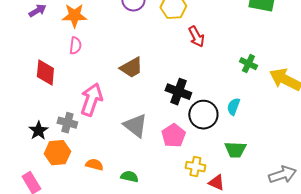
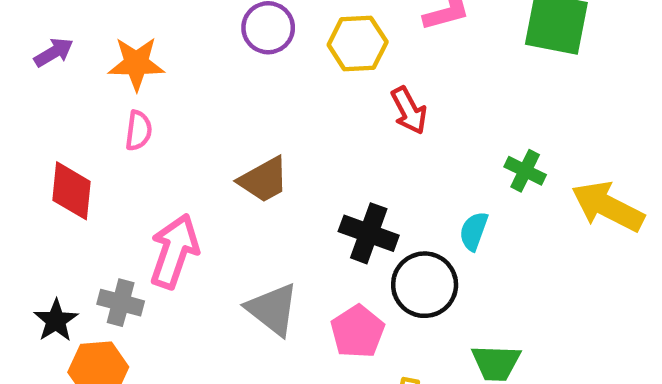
cyan semicircle: (233, 107) -> (474, 231), moved

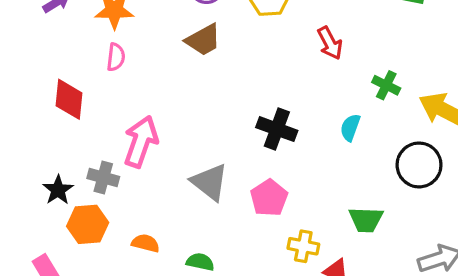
red arrow: (409, 110) -> (330, 43), moved
brown trapezoid: (264, 180) -> (203, 40), moved
black circle: (425, 285) -> (419, 165), moved

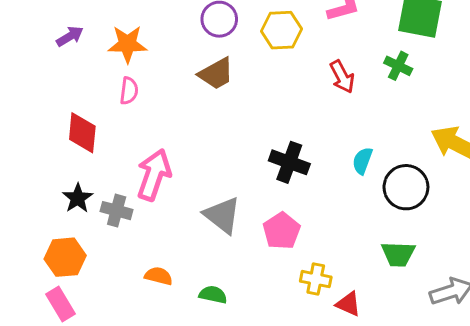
green cross: (386, 85) -> (398, 66), moved
black circle: (419, 165) -> (406, 187), moved
black star: (58, 190) -> (78, 198), moved
green trapezoid: (366, 220) -> (398, 254), moved
orange hexagon: (88, 224) -> (65, 257), moved

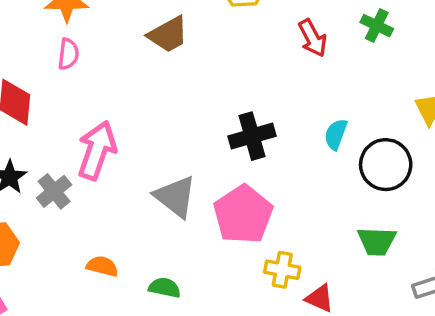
black cross: (289, 162) -> (252, 136), turned -36
gray cross: (117, 211) -> (54, 191), turned 36
pink pentagon: (281, 231) -> (243, 215), size x1.4

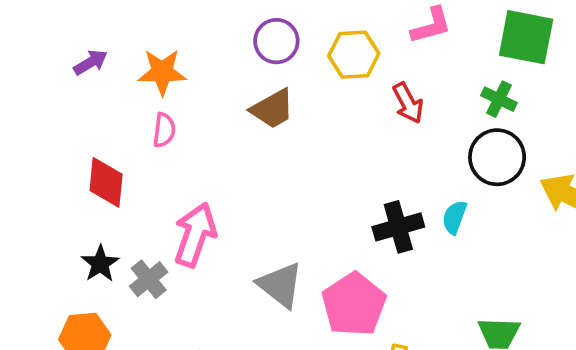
red arrow: (313, 38) -> (408, 103), moved
black cross: (252, 136) -> (398, 227), moved
black circle: (386, 165) -> (497, 157), moved

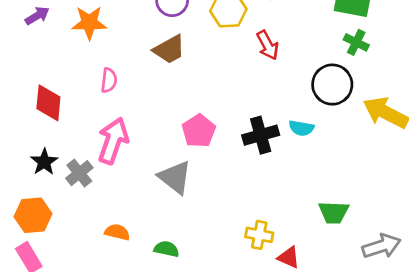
green cross: (499, 99) -> (356, 42), moved
pink semicircle: (164, 130) -> (109, 80), moved
cyan semicircle: (454, 217) -> (301, 128), turned -100
pink pentagon: (354, 304) -> (199, 131), moved, size x0.7

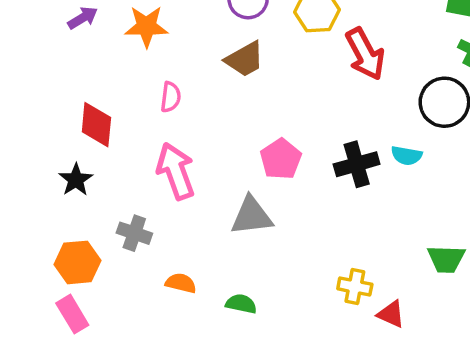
red arrow: (268, 45) -> (365, 54), size x1.4
pink arrow: (113, 141) -> (176, 171), turned -39
black star: (44, 162) -> (76, 180), moved
gray cross: (79, 173) -> (134, 233), moved, turned -32
gray triangle: (175, 177) -> (252, 216), turned -45

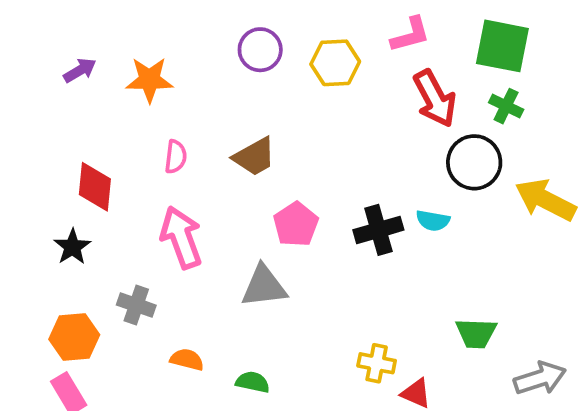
red arrow: (365, 54) -> (435, 99), moved
brown trapezoid: (245, 59) -> (255, 157), moved

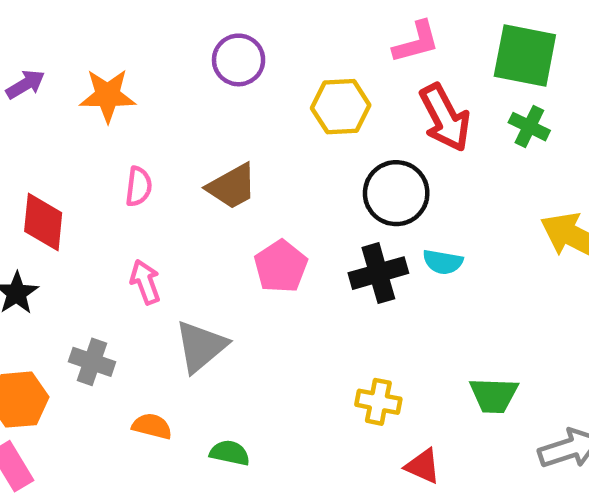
yellow hexagon: (335, 63) -> (341, 107), moved
black circle: (474, 162) -> (396, 193), moved
pink arrow: (181, 237) -> (145, 282), size x0.6
gray triangle: (264, 286) -> (201, 346), moved, turned -33
yellow cross: (377, 363) -> (378, 402), moved

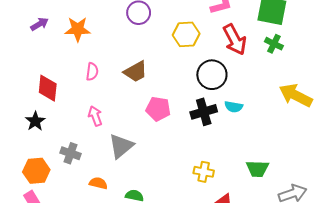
pink pentagon: (281, 266) -> (158, 109), turned -30

